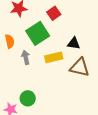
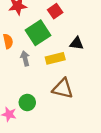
brown triangle: (80, 67) -> (63, 89), moved

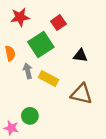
yellow rectangle: (55, 58) -> (49, 79), moved, turned 42
brown triangle: (63, 89) -> (81, 94), moved

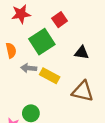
gray arrow: (28, 71) -> (29, 68), turned -72

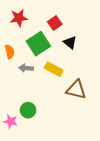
black triangle: (82, 53) -> (70, 43), moved, turned 32
yellow rectangle: (50, 76) -> (54, 69), moved

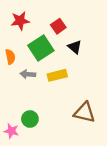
yellow rectangle: (54, 69) -> (57, 75), turned -42
brown triangle: (76, 90) -> (85, 112), moved

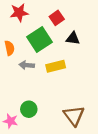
black triangle: (75, 47) -> (73, 38), turned -32
brown triangle: (85, 112) -> (74, 116), moved, turned 40

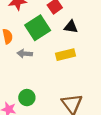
yellow rectangle: (56, 66) -> (66, 55), moved

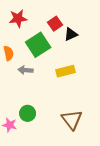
black triangle: (71, 27) -> (71, 34), moved, turned -32

